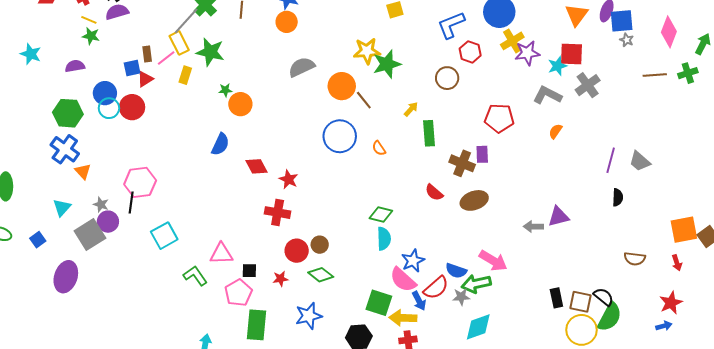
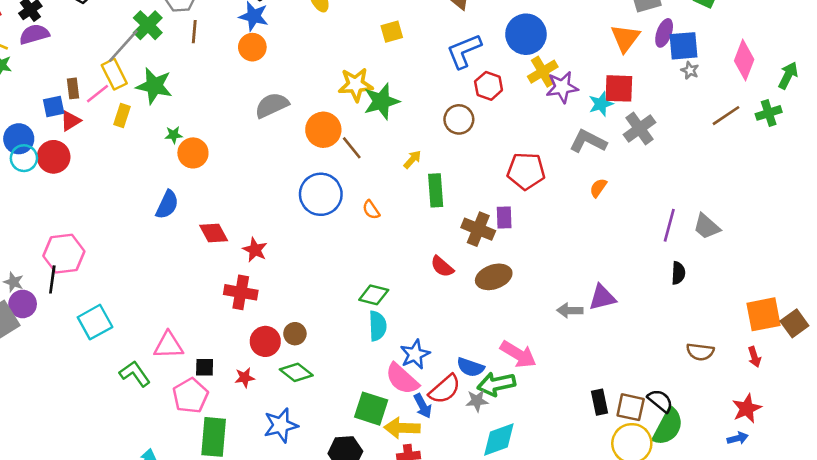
brown line: (655, 75) -> (726, 116), turned -30

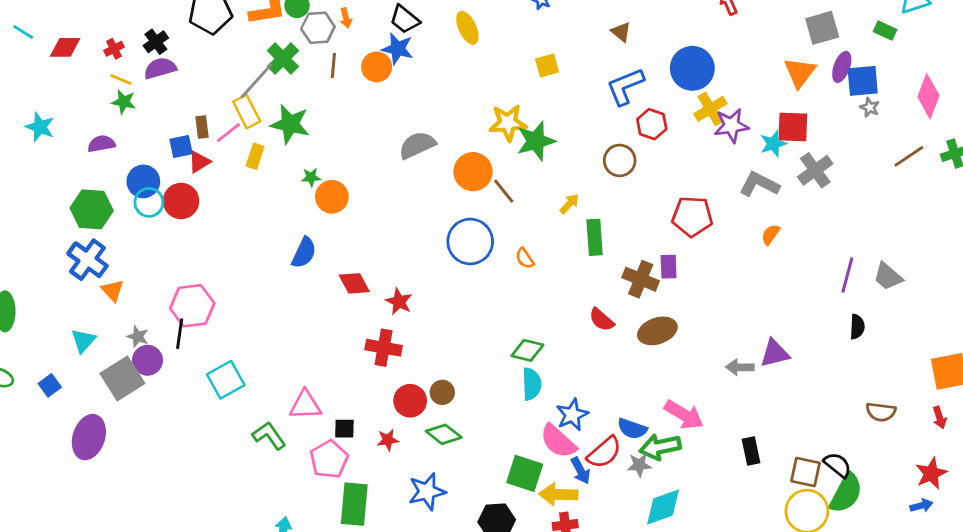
orange circle: (252, 47) -> (377, 67), moved
black rectangle: (600, 402) -> (751, 451), moved

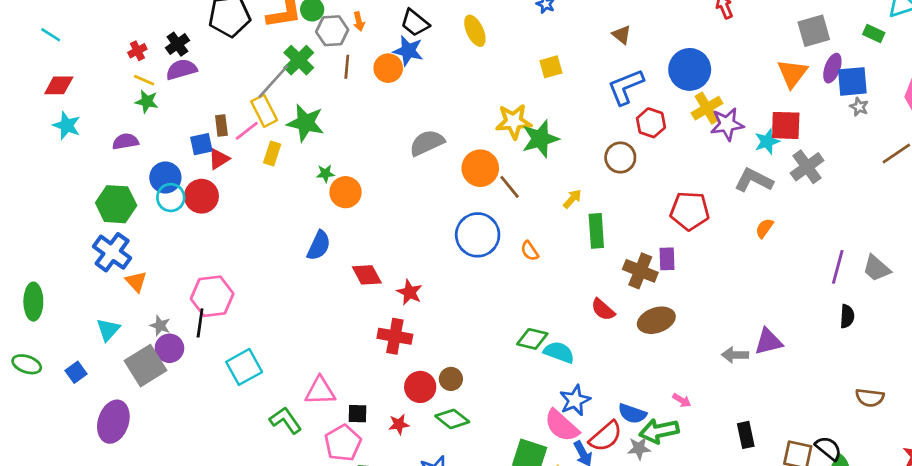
red diamond: (65, 47) -> (59, 85), moved
cyan semicircle: (532, 384) -> (559, 352), moved, turned -68
pink arrow: (684, 415) -> (682, 400), size x0.5

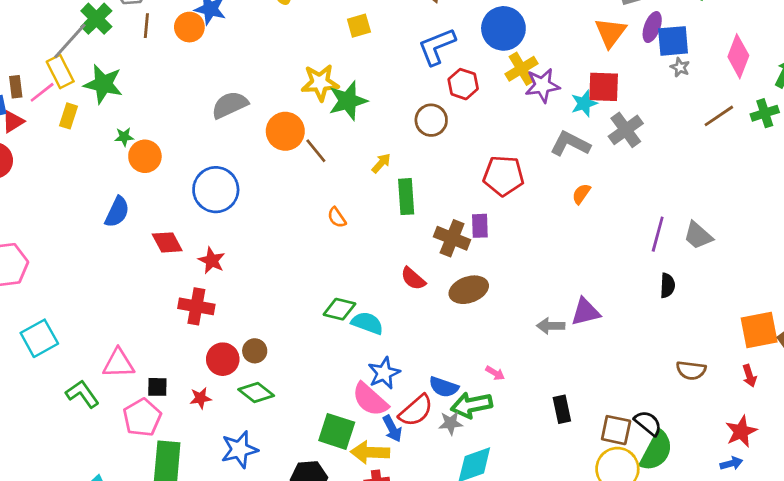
blue circle: (478, 235) -> (216, 190), moved

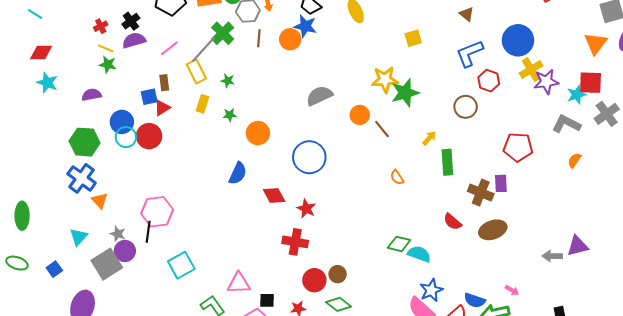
green star: (103, 84) -> (228, 81), size x0.5
pink line: (42, 92) -> (169, 48), moved
orange circle: (285, 131) -> (360, 115), size x0.7
green star: (124, 137) -> (230, 115), moved

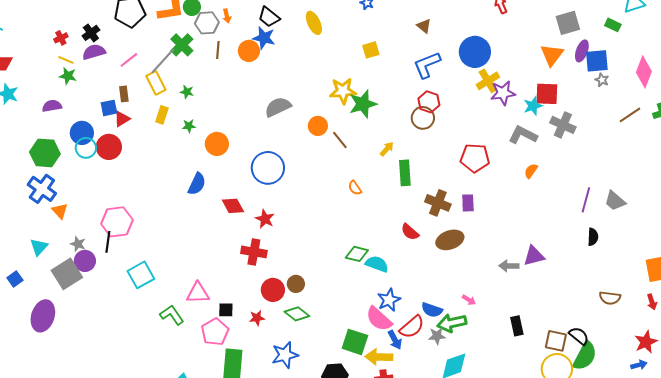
red hexagon: (489, 81) -> (429, 102), moved
gray cross: (607, 114) -> (563, 125), turned -30
purple rectangle: (501, 183) -> (468, 203), moved

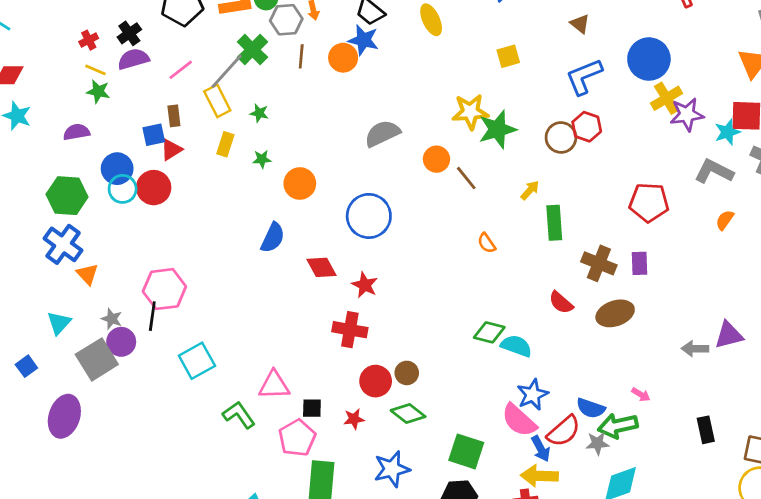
brown circle: (423, 118) -> (561, 137), moved
green square: (355, 342) -> (466, 451), moved
yellow arrow: (379, 357) -> (539, 476), moved

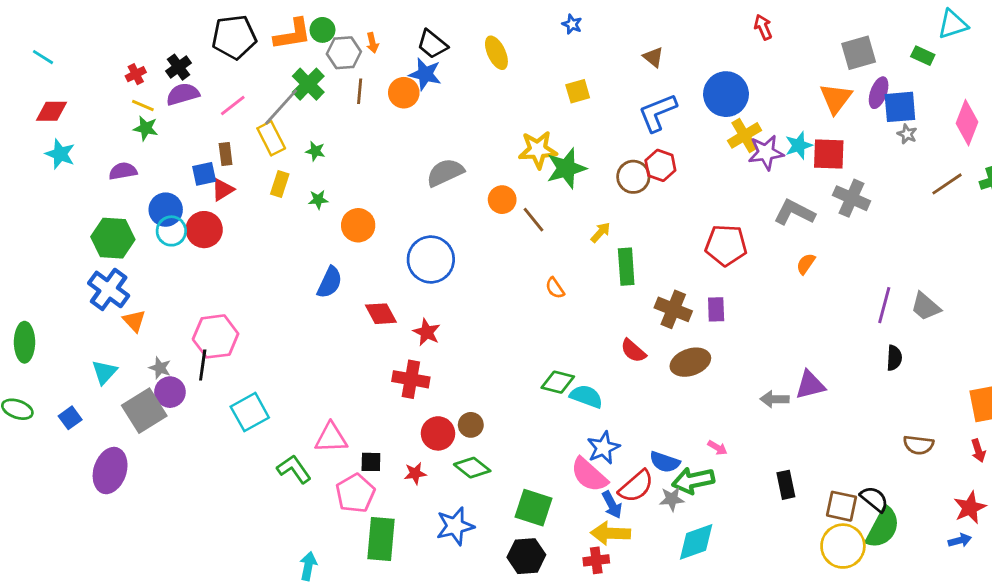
cyan star: (727, 132) -> (799, 145), moved

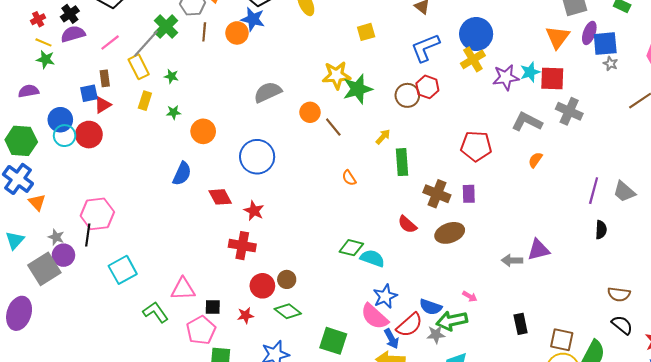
yellow cross: (745, 135) -> (473, 59), moved
black semicircle: (874, 499) -> (622, 325), moved

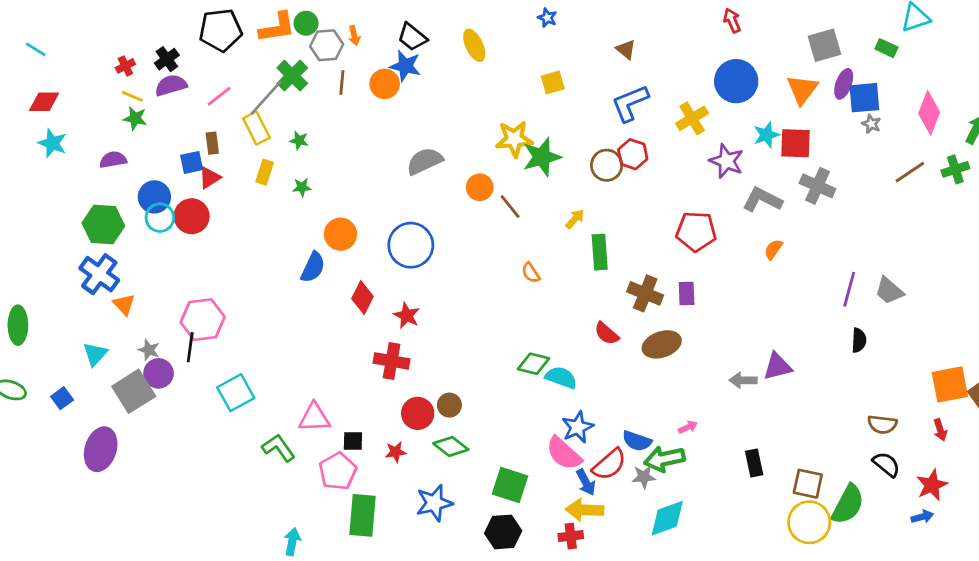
blue circle: (476, 34) -> (736, 81), moved
purple star: (506, 77) -> (727, 161), moved, turned 30
orange circle: (203, 131) -> (341, 234), moved
red diamond: (220, 197) -> (363, 298), turned 55
pink arrow: (470, 296) -> (688, 427), turned -56

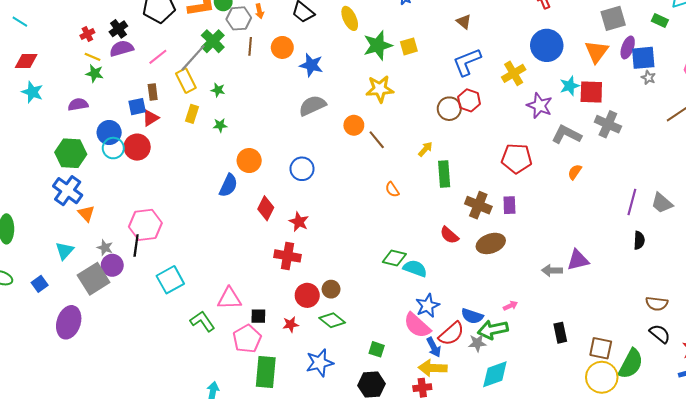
blue star: (405, 66) -> (311, 65), moved
green star: (542, 157) -> (378, 45), moved
blue circle: (411, 245) -> (302, 169), size x0.7
green square: (510, 485) -> (377, 349), size x0.6

